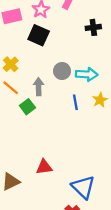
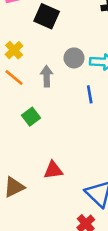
green square: (27, 107) -> (31, 117), moved

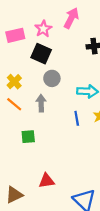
gray circle: (74, 58) -> (52, 78), moved
green square: (31, 117) -> (28, 137), turned 32

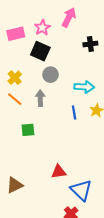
red triangle: (47, 181) -> (59, 172), moved

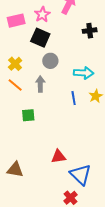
brown triangle: (15, 185) -> (15, 170), turned 36

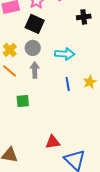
gray circle: (50, 61) -> (33, 48), moved
cyan arrow: (84, 73) -> (65, 54), moved

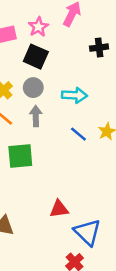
blue line: (68, 84) -> (78, 134), turned -40
green square: (23, 101) -> (20, 156), size x1.5

